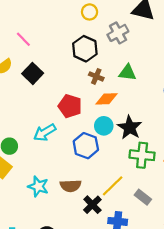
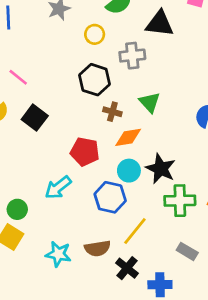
gray cross: (118, 33) -> (132, 56), turned 30
green triangle: (127, 73) -> (150, 102), turned 48
yellow line: (113, 186) -> (135, 231), moved

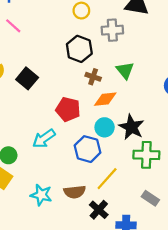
pink line: (18, 77) -> (13, 26), moved

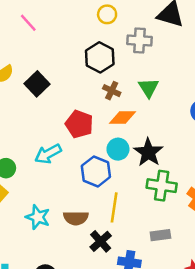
yellow line: (107, 179) -> (114, 207), turned -40
gray rectangle: (150, 198) -> (160, 235), turned -48

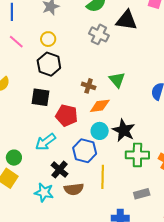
yellow circle: (107, 14) -> (48, 39), moved
gray cross: (139, 40) -> (99, 34), moved, turned 30
black hexagon: (100, 57) -> (49, 64), moved
black square: (37, 84) -> (40, 97), moved, turned -30
black cross: (101, 241) -> (60, 170), moved

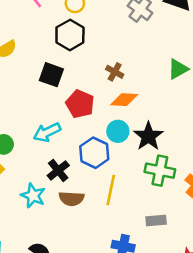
green triangle: (117, 80) -> (178, 69), moved, turned 30

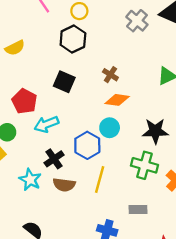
black square: (51, 75) -> (64, 82), moved
red pentagon: (80, 104) -> (24, 101), moved
black star: (148, 136) -> (155, 131), moved, turned 30

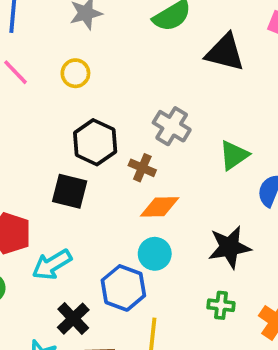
gray cross: (137, 21) -> (172, 126), moved
black hexagon: (73, 39) -> (95, 142), moved
green cross: (144, 165) -> (221, 305), size x0.6

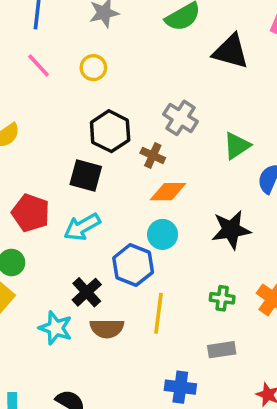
cyan arrow: (52, 265) -> (82, 227), moved
green cross: (221, 305) -> (222, 298), moved

